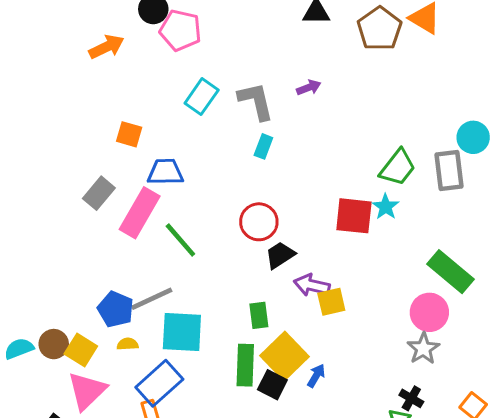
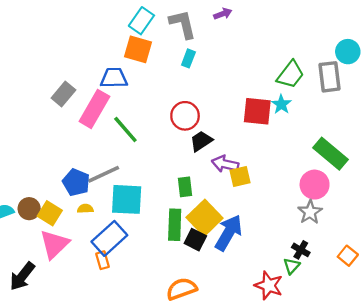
orange square: (129, 134) -> (138, 49), moved, size x1.4
blue arrow: (316, 376) -> (229, 233), size x2.0

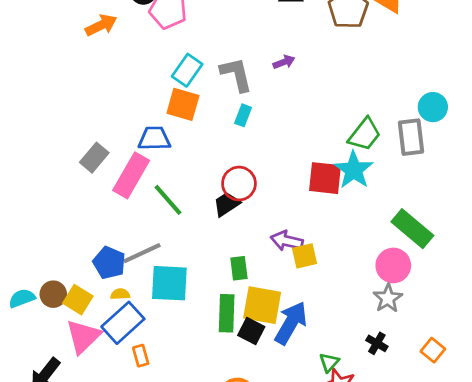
cyan star: (281, 104) -> (354, 170), size x1.6
black trapezoid: (201, 141) -> (227, 204), moved
yellow square: (204, 218) -> (262, 305), turned -36
blue rectangle: (109, 238) -> (123, 323), moved
green triangle: (292, 266) -> (329, 362), moved

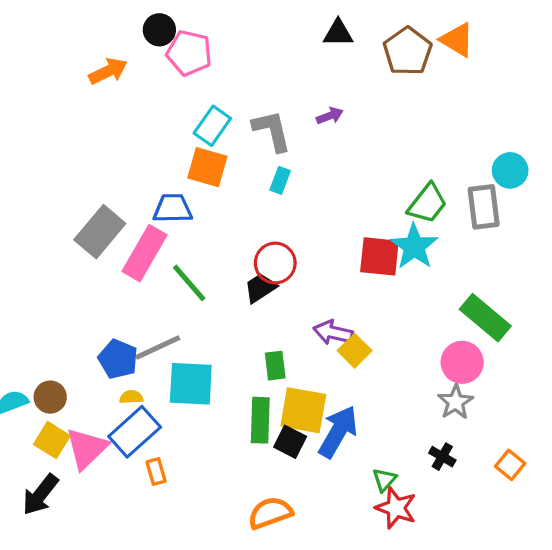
gray rectangle: (94, 158) -> (100, 232), size x1.4
yellow square: (305, 256) -> (355, 351), turned -32
yellow square: (78, 300) -> (52, 440), moved

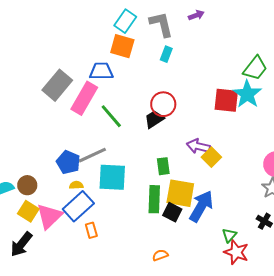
orange semicircle: (270, 513) -> (160, 255), size x0.6

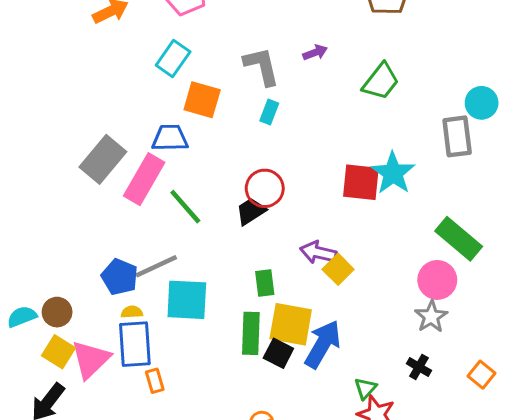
cyan rectangle: (125, 21) -> (173, 59), moved
green trapezoid: (255, 68) -> (381, 81), moved
blue rectangle: (78, 206) -> (135, 344), turned -52

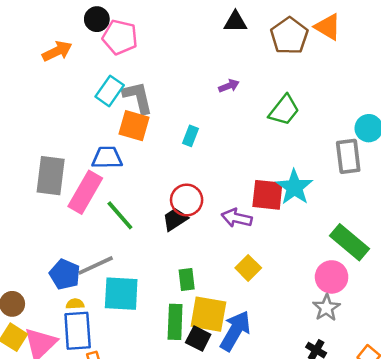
gray L-shape: (262, 66) -> (138, 97), moved
gray rectangle: (103, 159) -> (51, 176), turned -33
purple arrow: (318, 252) -> (237, 218), moved

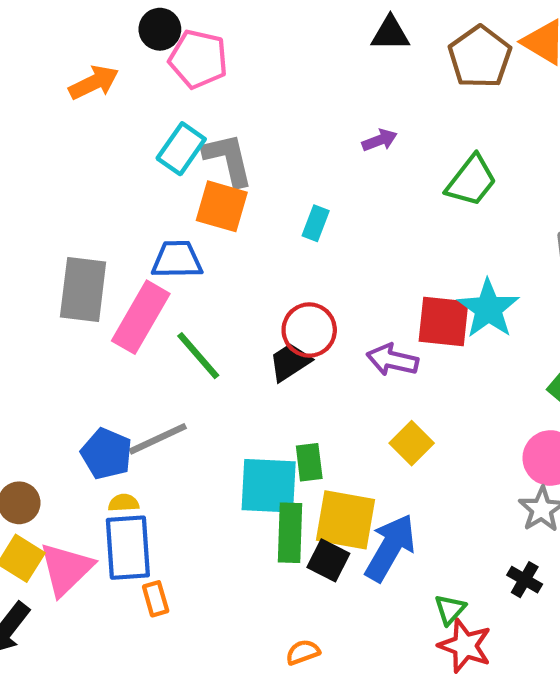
cyan square: (121, 294) -> (269, 486), moved

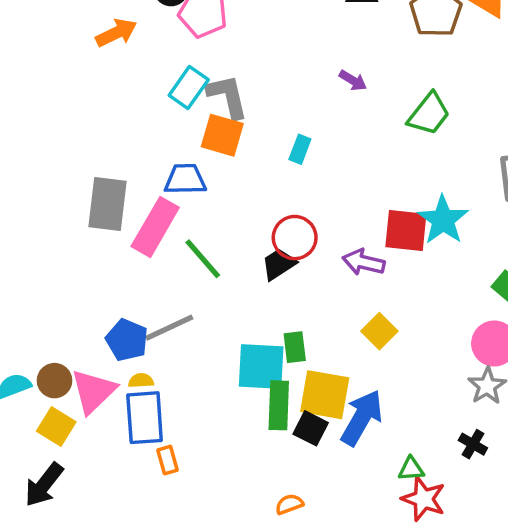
purple arrow: (380, 140) -> (353, 80), turned 52
pink triangle: (66, 569) -> (93, 391), moved
green triangle: (450, 609) -> (411, 469), turned 44

